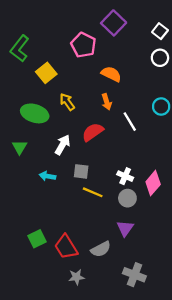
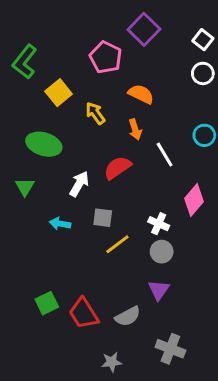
yellow arrow: (67, 102) -> (95, 113), moved
pink diamond: (153, 183) -> (194, 200), moved
yellow line: (93, 192) -> (117, 244), turned -60
gray star: (76, 277) -> (112, 362), moved

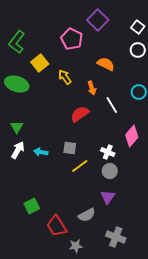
orange semicircle: (141, 94) -> (106, 64), moved
green ellipse: (44, 144) -> (17, 84), moved
white arrow: (79, 184) -> (18, 150), moved
red trapezoid: (84, 313) -> (57, 226), moved

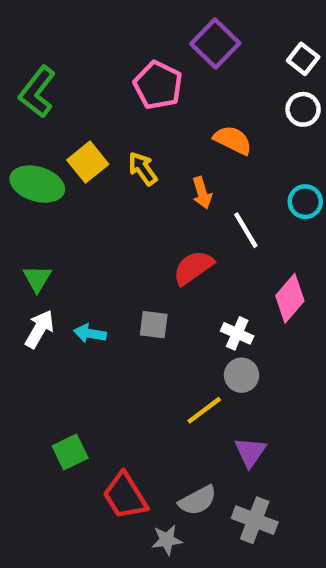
yellow square: (40, 63) -> (88, 162), moved
red semicircle: (80, 114) -> (193, 268), moved
yellow line: (80, 166) -> (204, 410), moved
purple triangle: (108, 197) -> (250, 452), moved
gray semicircle: (87, 215) -> (198, 500), moved

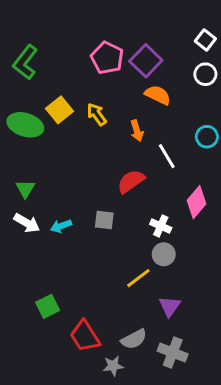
purple square: (215, 43) -> (146, 61), moved
white arrow: (39, 329) -> (27, 223), turned 90
cyan arrow: (90, 333) -> (61, 226), turned -30

